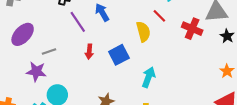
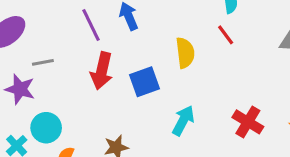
red line: (159, 16) -> (226, 35), moved
red cross: (192, 29) -> (248, 122), moved
red arrow: (89, 52) -> (102, 71), size x1.6

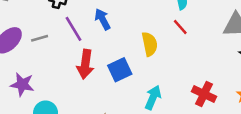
gray line: (43, 62) -> (40, 38), moved

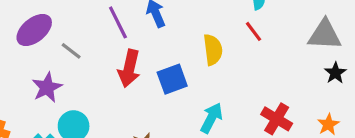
gray line: (40, 38) -> (71, 51), moved, turned 49
purple star: (22, 84) -> (47, 87), turned 30

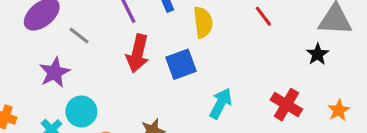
yellow semicircle: (213, 50) -> (203, 22), moved
black star: (335, 73) -> (318, 54), moved

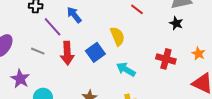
yellow semicircle: (203, 22) -> (117, 36), moved
gray line: (79, 36) -> (38, 51), moved
cyan arrow: (221, 103) -> (126, 69), turned -72

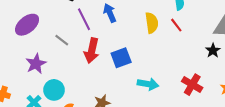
yellow semicircle: (117, 36) -> (152, 23), moved
cyan arrow: (126, 69) -> (148, 84), turned 144

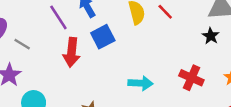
gray line: (62, 40) -> (22, 44), moved
blue square: (121, 58) -> (103, 37), moved

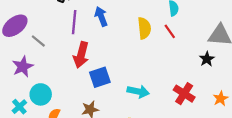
purple line: (58, 17) -> (74, 22), turned 30
blue square: (103, 37) -> (100, 77), moved

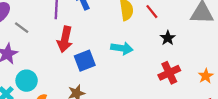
black star: (207, 59) -> (168, 38), moved
cyan arrow: (138, 92) -> (122, 48), moved
red cross: (184, 94) -> (169, 73), turned 35

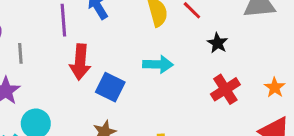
gray line: (22, 28) -> (20, 53), turned 56
blue square: (85, 61) -> (110, 87), turned -35

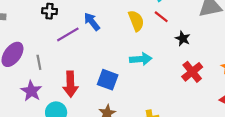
purple line: (63, 20) -> (68, 34), turned 70
red arrow: (80, 62) -> (70, 84), moved

